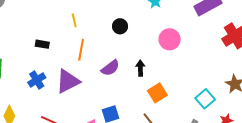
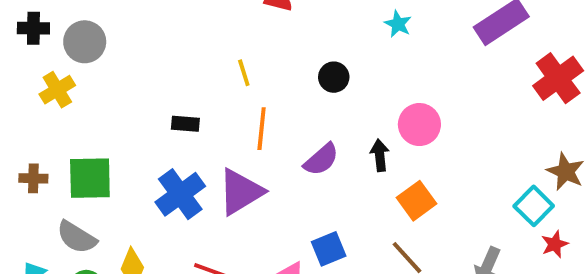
pink circle: (170, 39) -> (419, 125), moved
blue cross: (37, 80) -> (180, 194), size x1.4
cyan square: (205, 99) -> (534, 206), moved

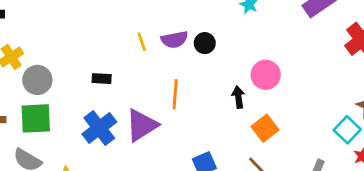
gray circle: (85, 42) -> (37, 80), moved
orange line: (262, 129) -> (175, 94), moved
purple semicircle: (321, 159) -> (174, 40), moved, turned 32

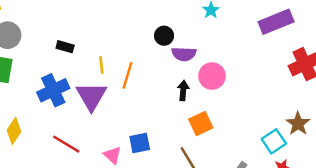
purple semicircle: (174, 40) -> (184, 54), moved
yellow line: (142, 42) -> (101, 65), moved
purple triangle: (142, 125) -> (91, 96), turned -40

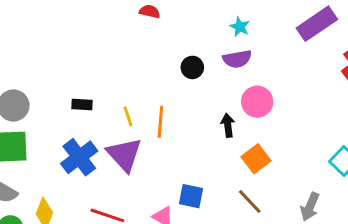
purple semicircle: (184, 54) -> (237, 59), moved
blue square: (140, 143) -> (191, 196), turned 35

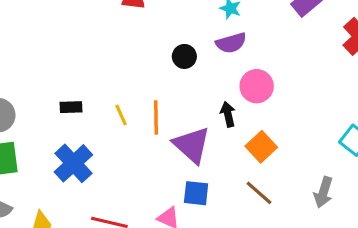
purple triangle: (124, 155) -> (192, 145), moved

